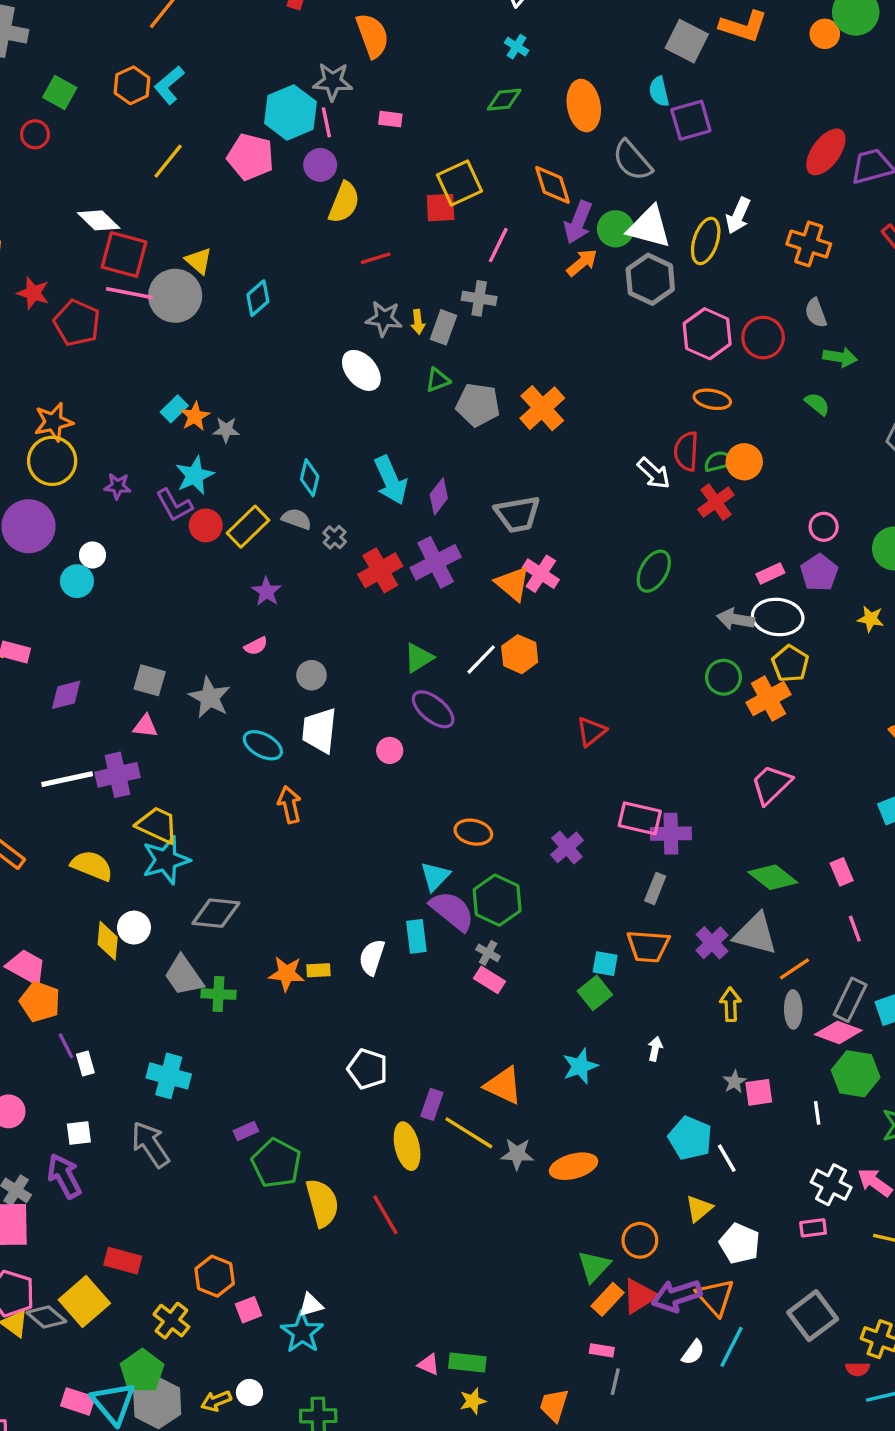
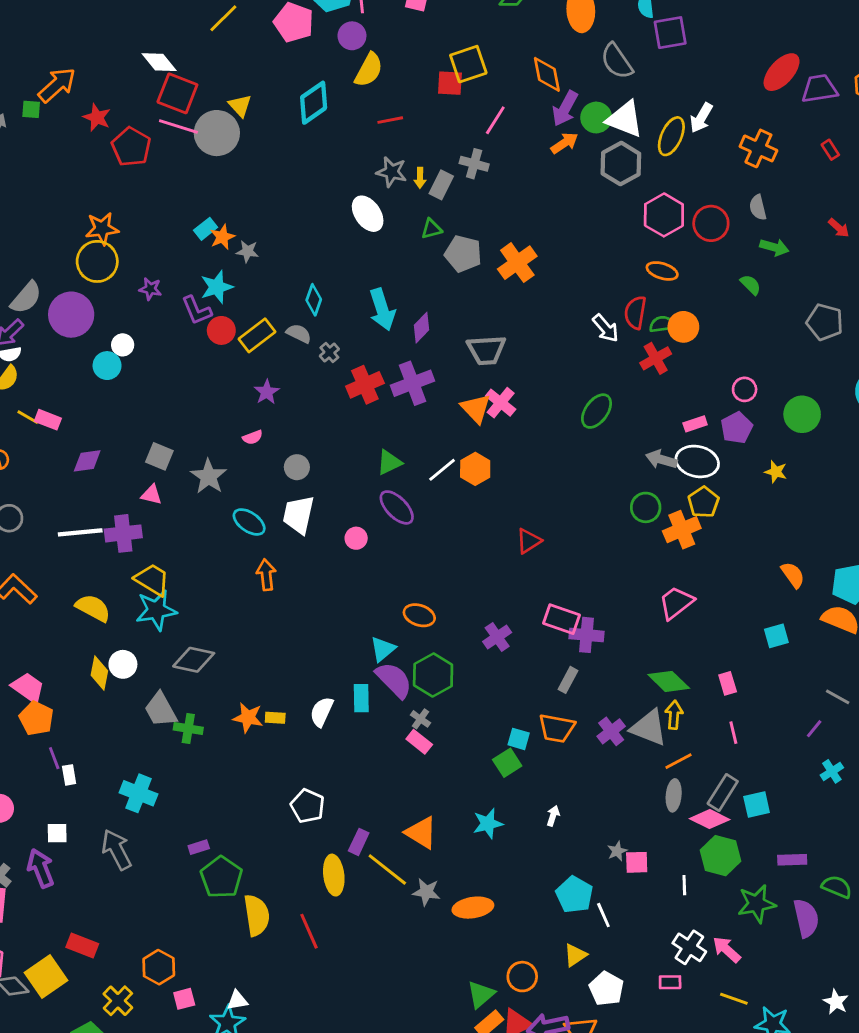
cyan diamond: (258, 298) -> (314, 103), moved, size x1.4
yellow arrow: (730, 1004) -> (674, 715), moved

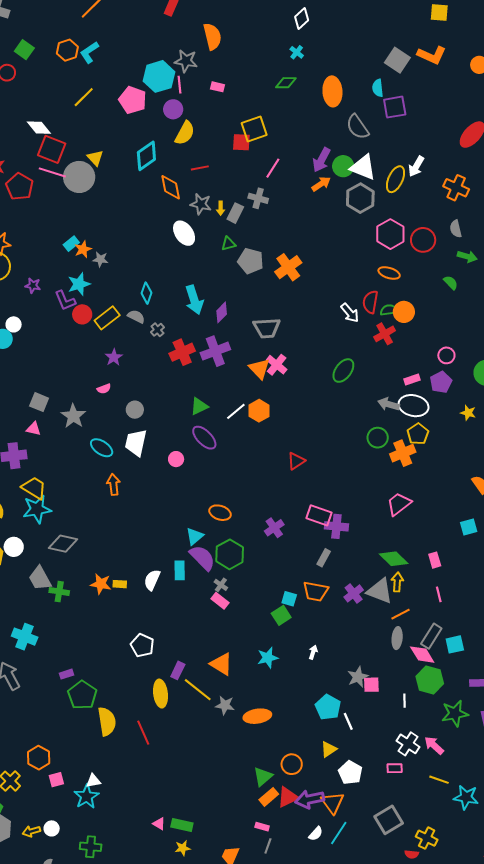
orange diamond: (547, 74) -> (171, 187), moved
pink diamond: (710, 819) -> (422, 655), turned 32
gray star: (617, 851) -> (358, 677), size x1.5

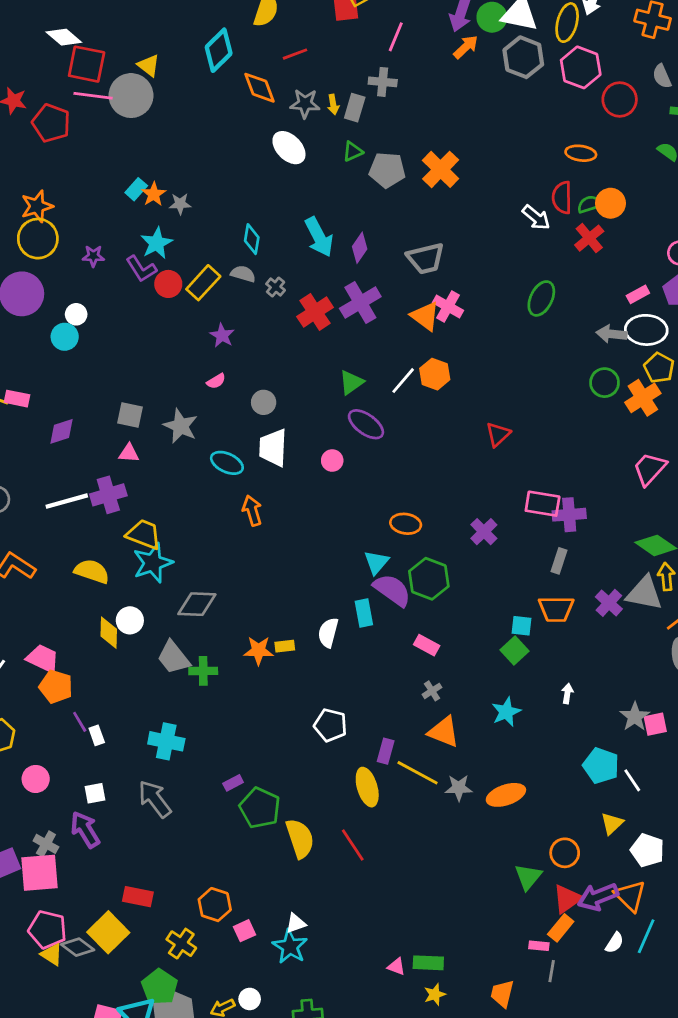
pink hexagon: (390, 234) -> (581, 67), moved
gray cross: (221, 585) -> (432, 691), moved, turned 32
orange rectangle: (269, 797) -> (561, 928), moved

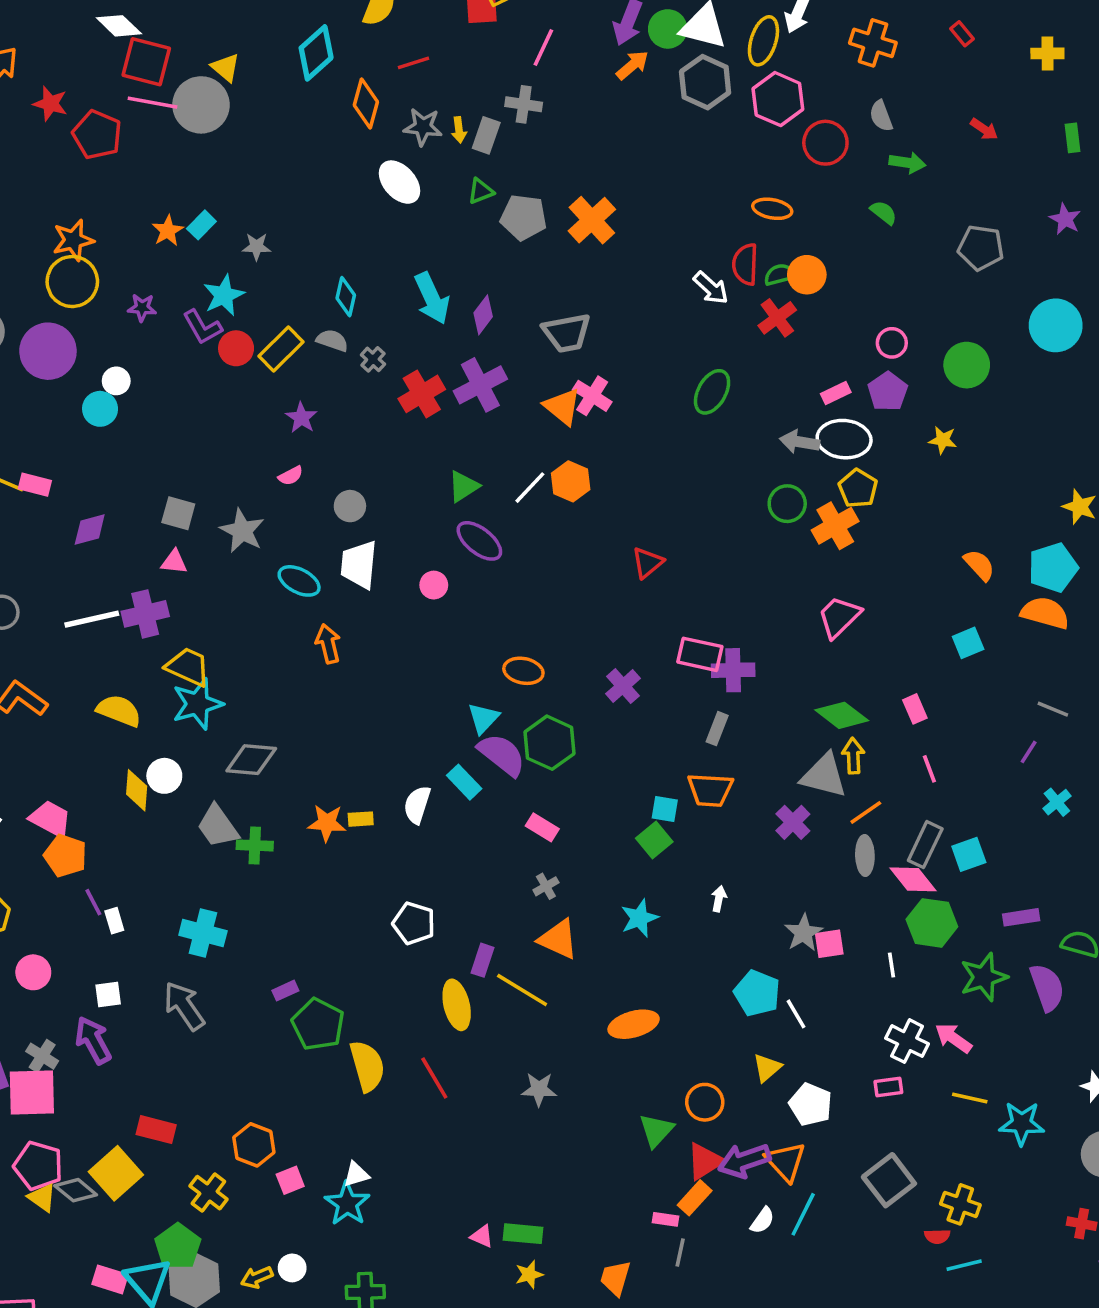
orange diamond: (260, 88) -> (366, 103), turned 33
orange star: (154, 194) -> (168, 231), moved
purple cross: (609, 603) -> (793, 822), moved
cyan rectangle: (364, 613) -> (464, 782), turned -36
gray star: (459, 788) -> (539, 1089), moved

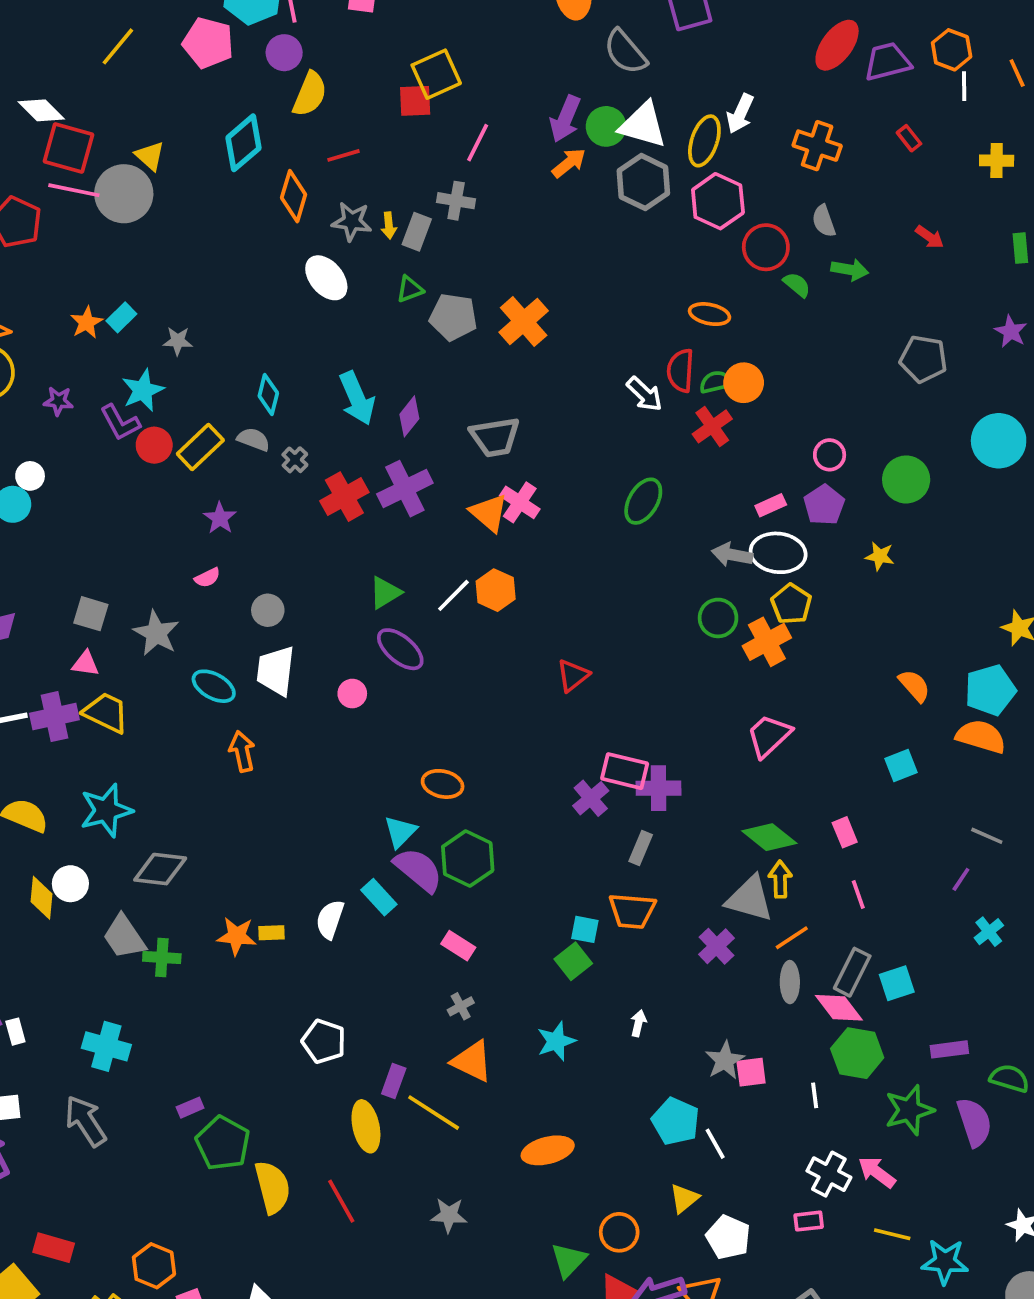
green semicircle: (884, 213) -> (797, 285), moved
yellow trapezoid: (188, 667) -> (106, 713), moved
purple cross: (623, 686) -> (591, 798), moved

